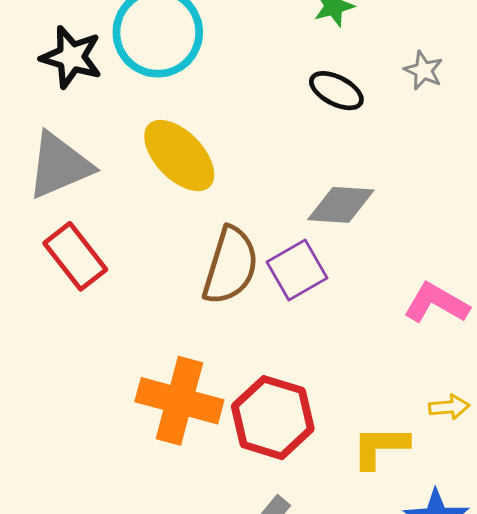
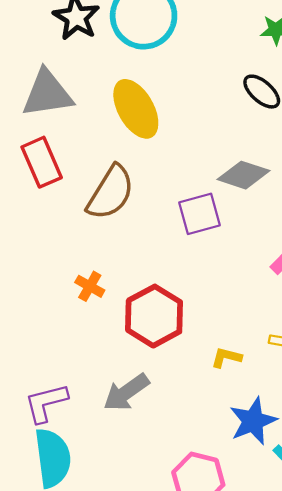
brown semicircle: (230, 266) -> (111, 193), moved
orange cross: (179, 401) -> (90, 286), size x0.5
yellow L-shape: (380, 447) -> (226, 357), size x0.7

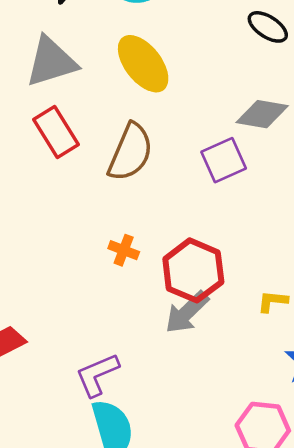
gray arrow: (126, 392) -> (187, 312), moved

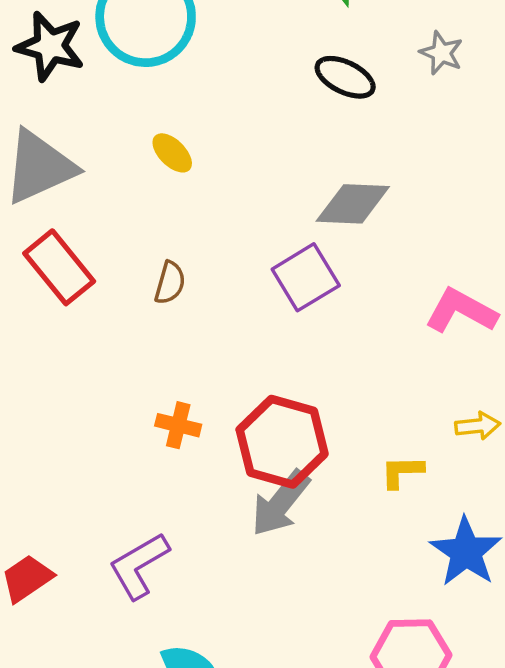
yellow ellipse: (143, 64) -> (172, 153), size x0.5
brown semicircle: (130, 152) -> (170, 283), size x0.5
purple L-shape: (97, 375) -> (139, 566), moved

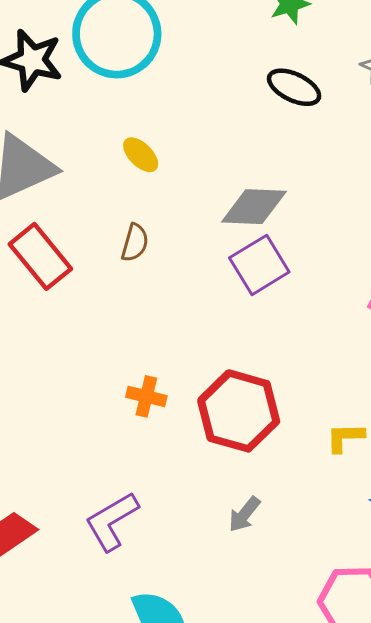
gray diamond: (353, 204) -> (254, 207), moved
brown semicircle: (170, 283) -> (135, 243), moved
gray arrow: (280, 503) -> (244, 514), moved, size x0.6

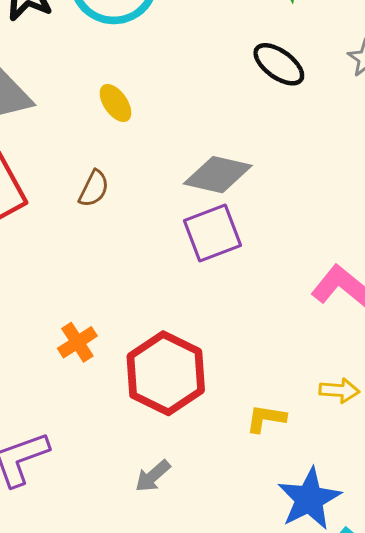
orange cross: (146, 396) -> (77, 342), turned 33

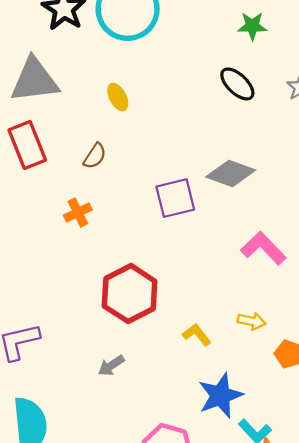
gray diamond: (218, 175) -> (231, 173), moved
orange cross: (77, 342) -> (78, 212), moved
yellow L-shape: (266, 419) -> (197, 335), turned 36

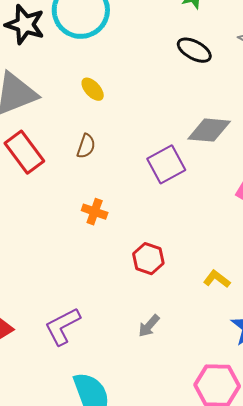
orange cross: (78, 212) -> (95, 212), moved, turned -30
red hexagon: (130, 294) -> (148, 259), size x0.6

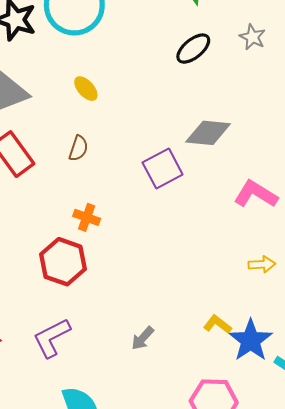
black ellipse: (194, 50) -> (193, 49), turned -68
red hexagon: (148, 259) -> (63, 262), moved, size x1.4
yellow L-shape: (217, 279) -> (217, 324), moved

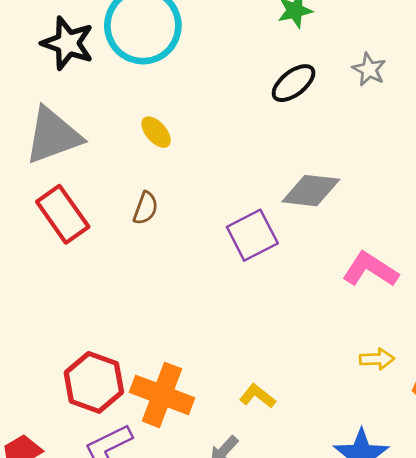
orange cross: (87, 217) -> (162, 395), moved, size x1.8
red hexagon: (63, 262) -> (94, 382), moved
yellow L-shape: (217, 324) -> (257, 396), moved

